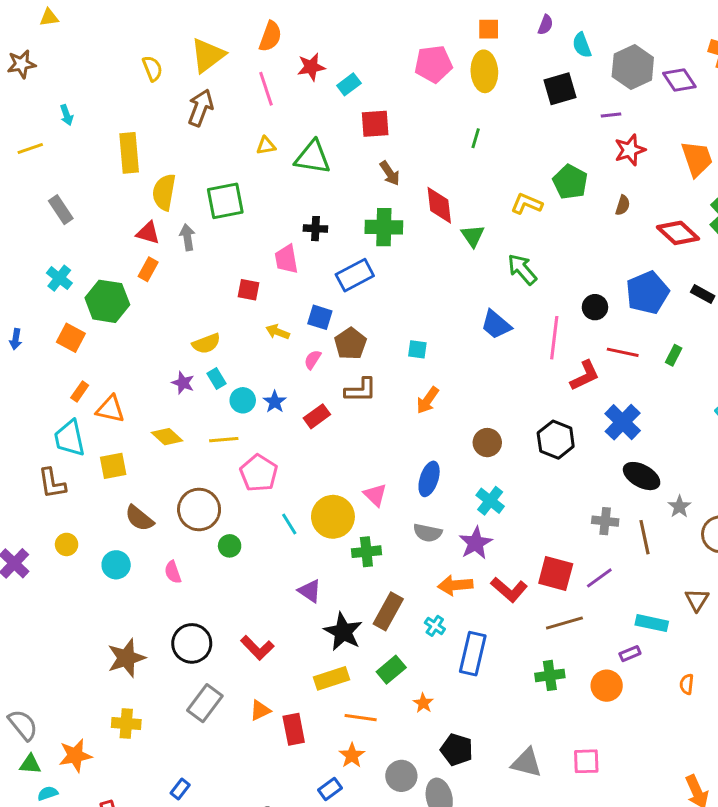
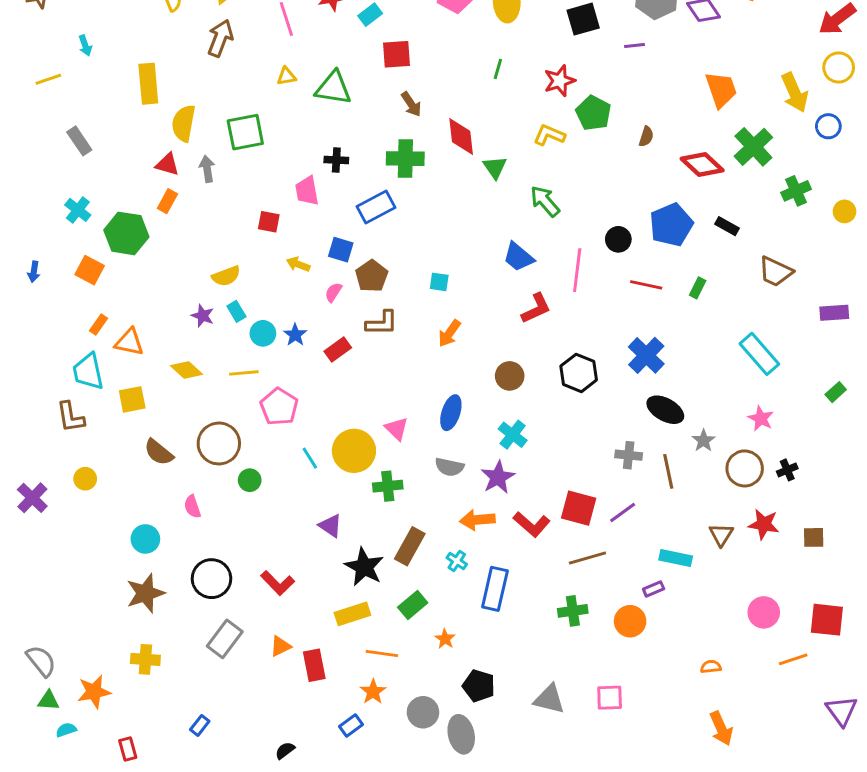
red star: (630, 150) -> (560, 81), moved
red L-shape: (585, 376) -> (536, 308), moved
cyan circle: (116, 565) -> (145, 539), moved
orange semicircle: (687, 684) -> (711, 667), moved, turned 78

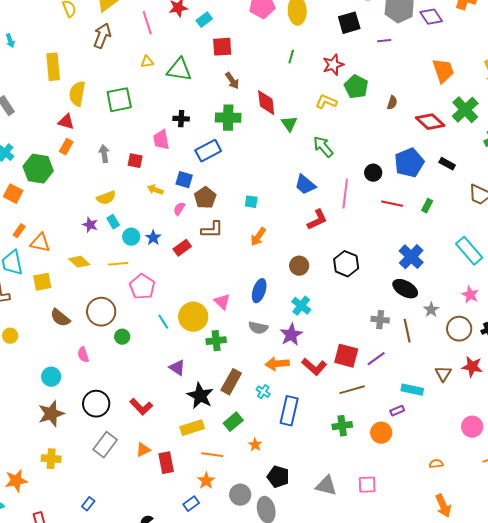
gray arrow: (207, 169) -> (104, 154), moved
blue cross: (646, 355) -> (411, 257), moved

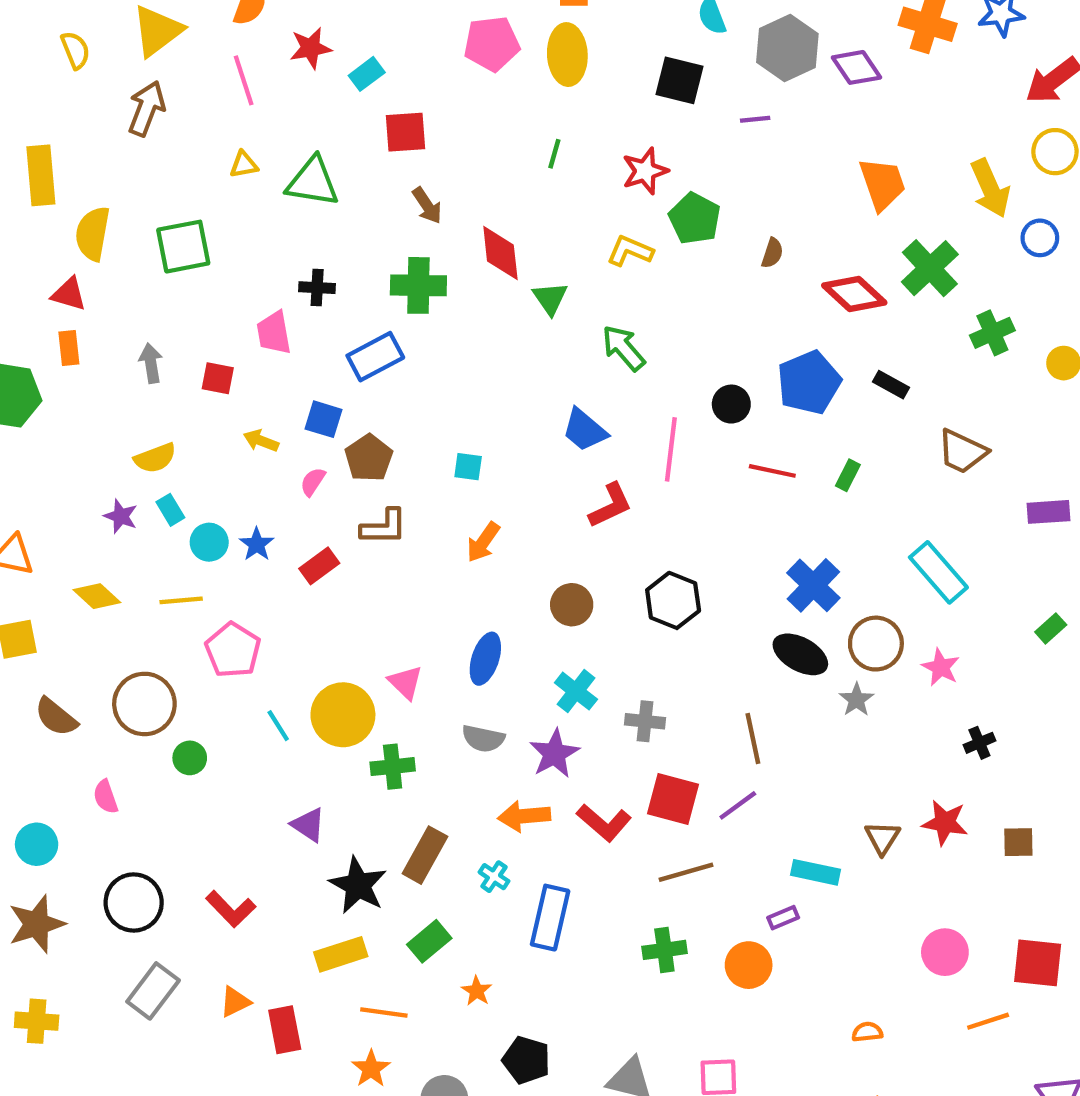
black square: (349, 23) -> (680, 80), turned 30
orange rectangle: (66, 147) -> (69, 348), turned -35
gray cross: (380, 320) -> (645, 721), moved
brown circle: (459, 329) -> (876, 644), moved
brown line: (407, 331) -> (753, 739), moved

